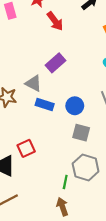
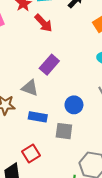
blue rectangle: (45, 104) -> (38, 117), moved
gray square: (81, 133) -> (64, 131), moved

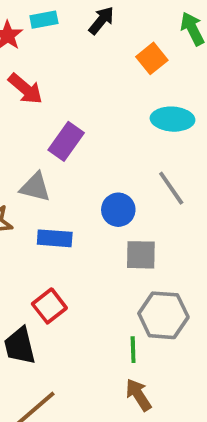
red arrow: (43, 23) -> (25, 89), moved
gray square: (64, 131) -> (141, 255), moved

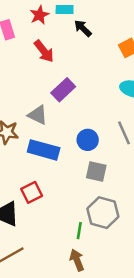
black arrow: (101, 20) -> (83, 28), moved, turned -96
blue rectangle: (55, 238) -> (44, 150), size x1.4

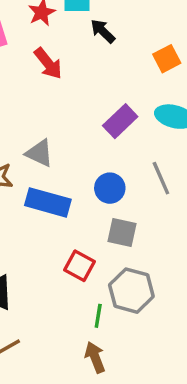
purple rectangle: (63, 90) -> (120, 121), moved
red square: (32, 192) -> (79, 266), moved, turned -35

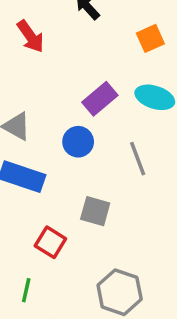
blue circle: (110, 188) -> (78, 142), moved
gray hexagon: (131, 291) -> (120, 292), moved
green line: (98, 316) -> (26, 290), moved

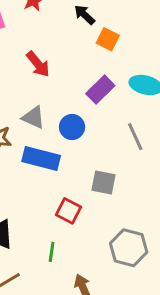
red arrow: (31, 36) -> (38, 64), moved
orange square: (150, 38) -> (108, 39), moved, turned -35
blue circle: (78, 142) -> (72, 127), moved

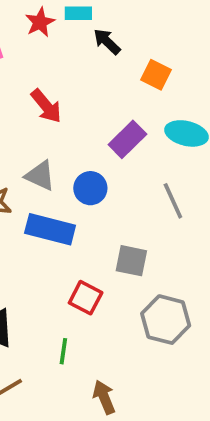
orange square: (108, 39) -> (156, 75), moved
gray hexagon: (129, 248) -> (166, 320), moved

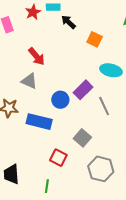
purple rectangle: (127, 139) -> (83, 90), moved
gray triangle: (40, 176) -> (29, 81), moved
gray square: (131, 261) -> (82, 138), turned 30

